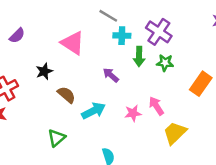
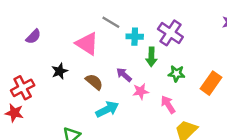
gray line: (108, 16) -> (111, 22), moved
green star: (165, 63) -> (176, 74), moved
brown semicircle: (66, 95) -> (94, 82), moved
pink star: (133, 113) -> (141, 91), moved

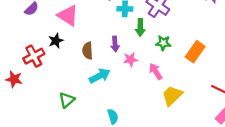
pink triangle: (87, 44) -> (68, 15), moved
purple arrow: (124, 75) -> (115, 44), turned -136
brown semicircle: (94, 82) -> (88, 51), turned -133
red cross: (23, 88) -> (34, 56), moved

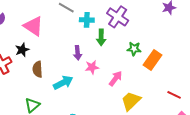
green star: (163, 43) -> (134, 49), moved
brown semicircle: (88, 51) -> (38, 69), moved
pink arrow: (156, 71) -> (116, 78), turned 70

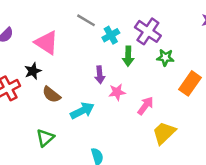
cyan cross: (87, 20) -> (111, 35), turned -32
green star: (134, 49) -> (165, 57), moved
brown semicircle: (38, 69) -> (51, 95), turned -49

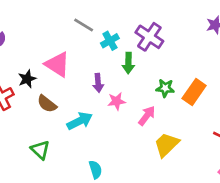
pink triangle: (46, 43) -> (57, 64), moved
green star: (165, 57) -> (165, 88), moved
green triangle: (45, 138) -> (40, 150), turned -36

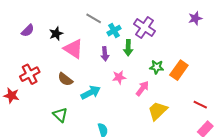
black star: (27, 79) -> (56, 34), moved
purple arrow: (98, 83) -> (105, 54), moved

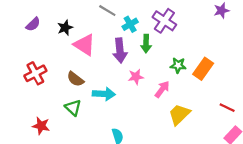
purple arrow: (105, 54) -> (120, 50), size x1.5
cyan arrow: (91, 92) -> (104, 94), turned 30
red star: (11, 96) -> (41, 126), moved
green triangle: (60, 115) -> (73, 108), moved

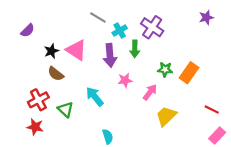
black star: (65, 28) -> (51, 51), moved
red cross: (35, 73) -> (38, 100), moved
brown semicircle: (75, 79) -> (56, 74), moved
cyan arrow: (104, 94) -> (95, 97), turned -132

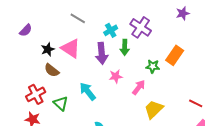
gray line: (98, 17) -> (78, 18), moved
purple star: (206, 17) -> (183, 13), moved
orange rectangle: (189, 73) -> (175, 55), moved

